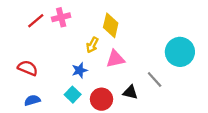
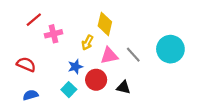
pink cross: (61, 17) -> (53, 34), moved
gray line: (155, 80) -> (133, 55), moved
red circle: (101, 99) -> (96, 80), moved

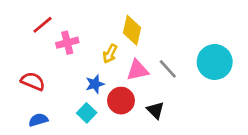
black triangle: (123, 87) -> (155, 110), turned 32

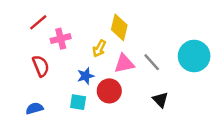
red semicircle: (33, 81) -> (41, 66), moved, turned 45
black triangle: (155, 110) -> (160, 100), moved
cyan square: (87, 113) -> (78, 102), turned -35

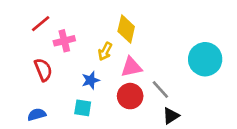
gray line: (152, 62) -> (160, 89), moved
red circle: (109, 91) -> (130, 96), moved
black triangle: (160, 100) -> (171, 116), moved, turned 42

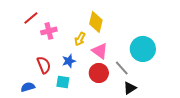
cyan circle: (205, 59) -> (143, 49), moved
pink triangle: (131, 67) -> (100, 51), turned 48
red semicircle: (43, 70) -> (44, 65), moved

